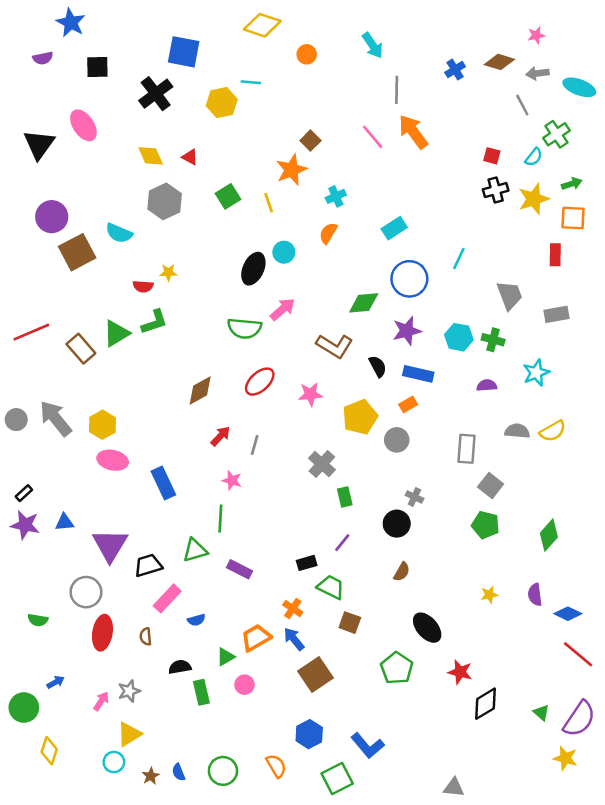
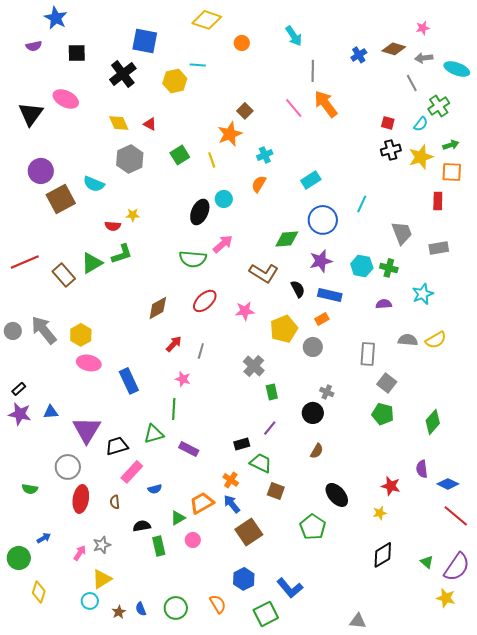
pink ellipse: (83, 125) -> (66, 99), turned -30
yellow star: (489, 595) -> (380, 513), moved
red star: (460, 672) -> (391, 486), moved

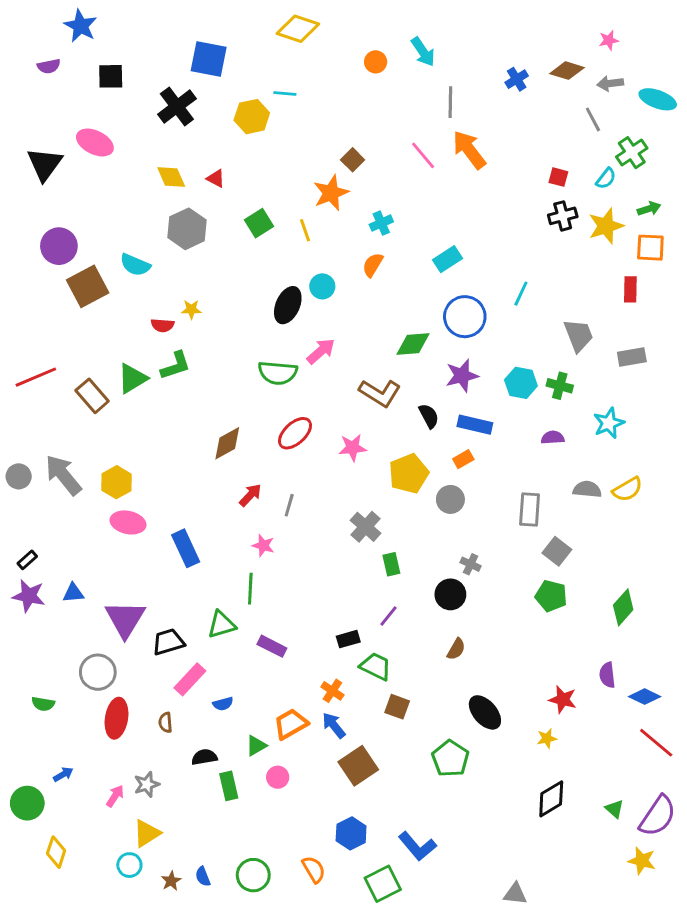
orange circle: (242, 43) -> (376, 62), moved

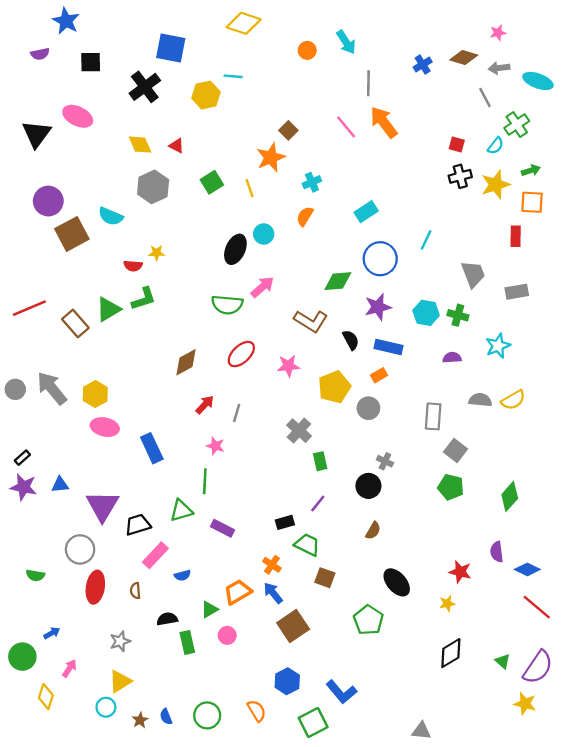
pink arrow: (115, 796) -> (69, 668), moved

